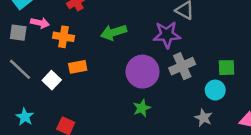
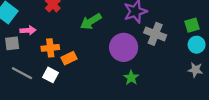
orange cross: (63, 37) -> (50, 48), moved
gray cross: (182, 66) -> (155, 34), turned -30
cyan circle: (215, 90) -> (197, 45), moved
gray star: (204, 118) -> (195, 70), moved

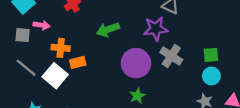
white square: (50, 75) -> (55, 76), size x1.5

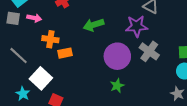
gray square: (23, 35) -> (13, 18), moved
white square: (55, 76) -> (41, 78), moved

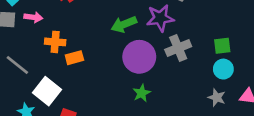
green arrow: (94, 25) -> (124, 24), moved
gray cross: (149, 51) -> (178, 48), turned 36

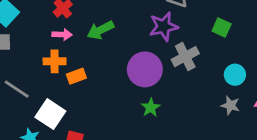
pink arrow: (33, 17) -> (62, 35), moved
green arrow: (124, 24) -> (100, 30), moved
green square: (222, 46) -> (222, 27), moved, turned 36

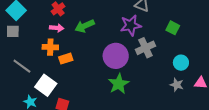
green star: (151, 108) -> (119, 84), size x1.5

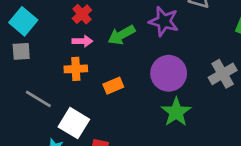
purple star: (131, 25) -> (164, 21), moved, turned 30
gray cross: (145, 48) -> (223, 74), moved
orange rectangle: (66, 59) -> (113, 86), moved

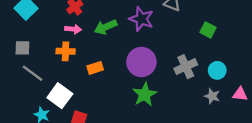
gray square: (21, 51) -> (22, 48), moved

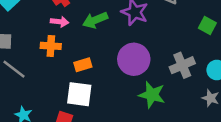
green star: (145, 94) -> (152, 95), moved, turned -30
white square: (60, 96) -> (79, 94), moved, turned -30

